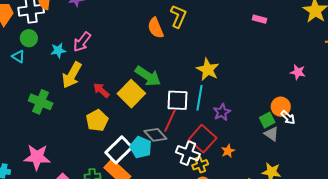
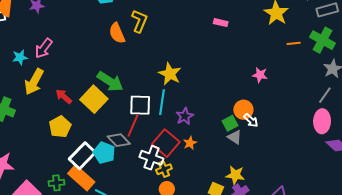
orange star: (228, 151) -> (190, 143), moved

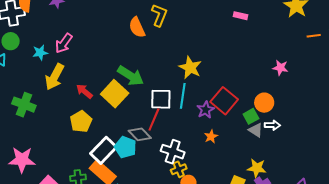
white arrow: (251, 120) -> (272, 125), moved, turned -42
red square: (166, 143) -> (224, 101), moved
yellow cross: (164, 169) -> (179, 169), moved

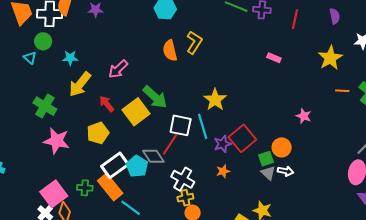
pink arrow: (64, 43) -> (118, 69), moved
cyan line: (183, 96) -> (203, 126), turned -35
pink star: (22, 160) -> (57, 141), moved

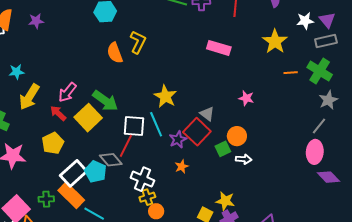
pink rectangle: (274, 58) -> (219, 48), size x1.6
pink arrow: (118, 69) -> (67, 92), moved
pink star: (304, 116) -> (246, 98), moved
gray triangle: (268, 173) -> (207, 114), moved

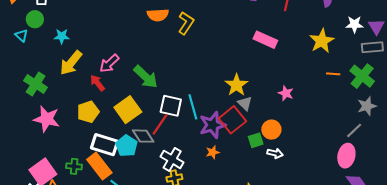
orange semicircle: (115, 53) -> (158, 15), moved, turned -80
yellow star: (165, 96) -> (236, 85), moved
yellow square: (88, 118) -> (128, 110), moved
purple star: (178, 139) -> (212, 125), size x1.5
white rectangle: (74, 173) -> (105, 145), turned 52

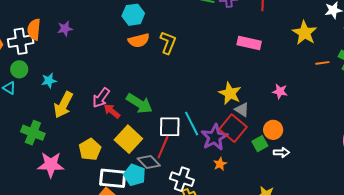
red arrow: (97, 83) -> (112, 111), moved

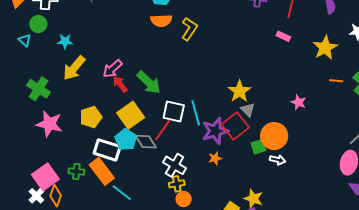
pink rectangle: (249, 43) -> (283, 36), moved, size x0.6
pink star: (280, 91) -> (298, 102), moved
orange circle: (273, 130) -> (274, 136), size x1.4
cyan pentagon: (135, 175) -> (126, 140), moved

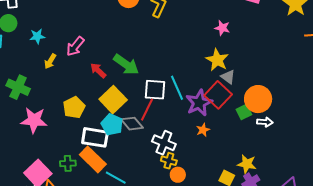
yellow arrow: (74, 68) -> (50, 61), size x0.6
pink arrow: (112, 69) -> (75, 46), moved
pink star: (298, 102) -> (222, 28), moved
yellow cross: (177, 184) -> (169, 161), turned 35

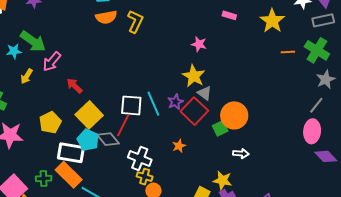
green arrow: (126, 65) -> (33, 41), moved
purple star: (199, 103) -> (175, 102), moved, size x0.6
white arrow: (265, 122) -> (241, 154), moved

